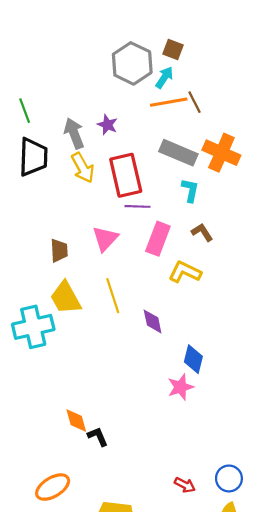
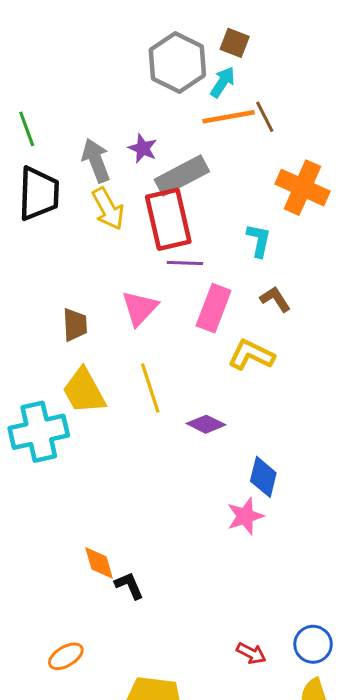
gray rectangle: (178, 153) -> (182, 176), moved, turned -51
purple diamond: (153, 321) -> (206, 424), turned -52
orange ellipse: (53, 487) -> (66, 656), size x0.7

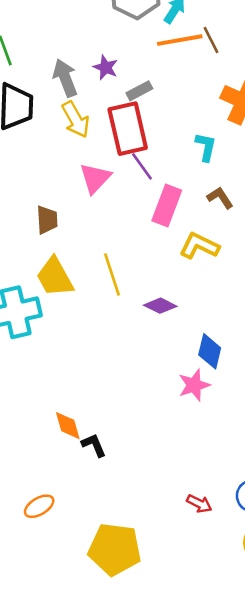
gray rectangle: (182, 176) -> (139, 91), size x0.6
purple line: (185, 263) -> (142, 166), turned 52
pink triangle: (140, 308) -> (95, 178), moved

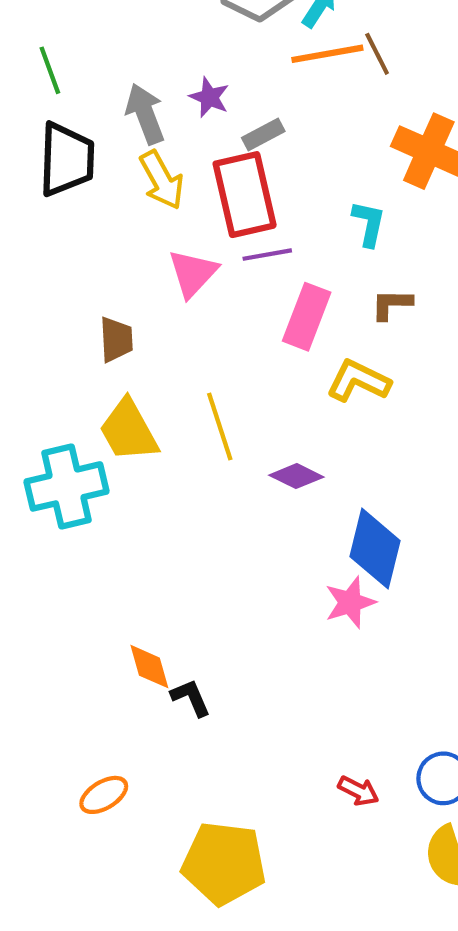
purple line: (142, 166) -> (267, 255), turned -64
brown L-shape: (220, 198) -> (392, 304), turned -56
blue diamond: (210, 351) -> (375, 549), size x1.4

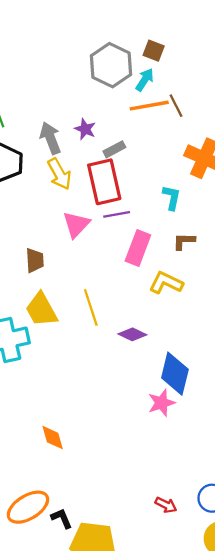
black L-shape: (191, 698) -> (62, 518), moved
orange ellipse: (104, 795) -> (28, 507), size x1.6

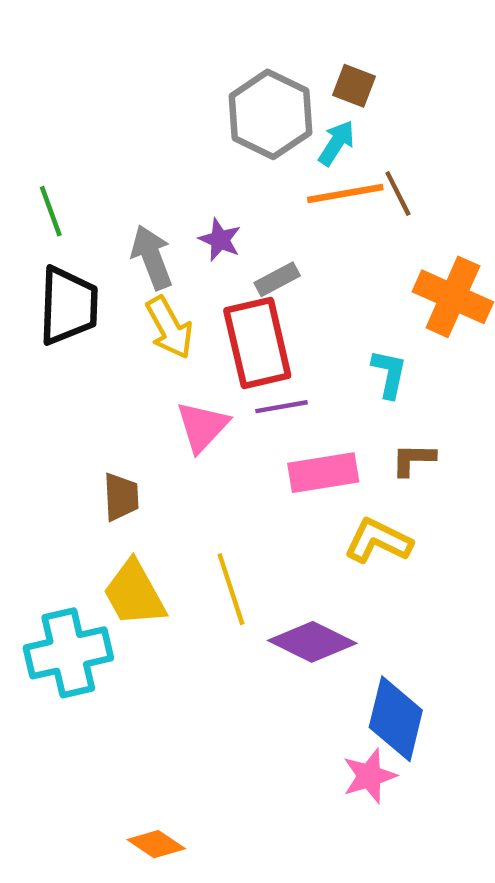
pink rectangle: (138, 248) -> (323, 473), turned 60
purple diamond: (132, 334) -> (312, 642), size x1.5
orange diamond: (53, 438) -> (156, 844), turned -40

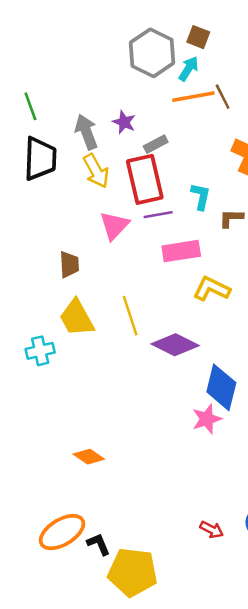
cyan L-shape: (389, 374) -> (201, 196), moved
brown L-shape: (413, 459) -> (231, 218), moved
cyan cross: (68, 653) -> (40, 351), size x0.6

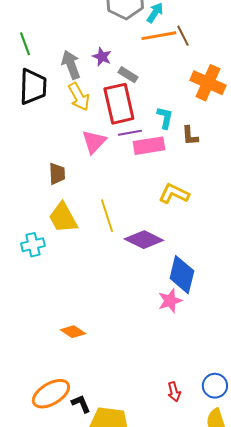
gray rectangle: (156, 144) -> (128, 75), turned 60
brown L-shape: (231, 218) -> (190, 136), turned -95
pink rectangle: (181, 251) -> (149, 146), moved
red arrow: (212, 530) -> (174, 392), turned 48

